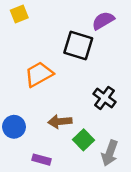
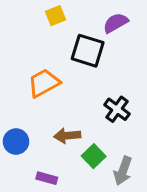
yellow square: (19, 14) -> (56, 16), moved

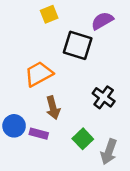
brown arrow: (67, 136) -> (53, 108), moved, turned -100
purple rectangle: (47, 178) -> (39, 134), moved

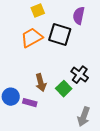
purple semicircle: (102, 21) -> (79, 16), turned -48
orange trapezoid: (39, 74) -> (32, 38), moved
green square: (83, 139) -> (64, 89), moved

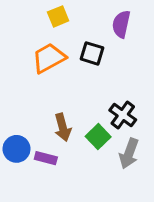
black square: (60, 35) -> (92, 53), size x0.7
gray arrow: (84, 117) -> (129, 154), moved

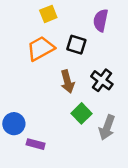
black cross: (123, 115) -> (102, 80), moved
brown arrow: (63, 127) -> (67, 82), moved
purple rectangle: (46, 158) -> (36, 144), moved

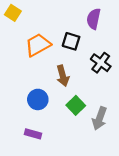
yellow square: (48, 14) -> (13, 13), moved, turned -35
black cross: (102, 80) -> (101, 63), moved
blue circle: (14, 124) -> (38, 99), moved

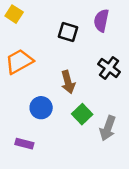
black square: (71, 41) -> (68, 32), moved
orange trapezoid: (38, 45) -> (19, 62), moved
purple rectangle: (33, 134) -> (24, 144), moved

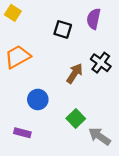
brown arrow: (68, 82) -> (75, 73), moved, turned -132
green square: (82, 114) -> (76, 118), moved
gray arrow: (108, 128) -> (100, 136), moved, turned 105

